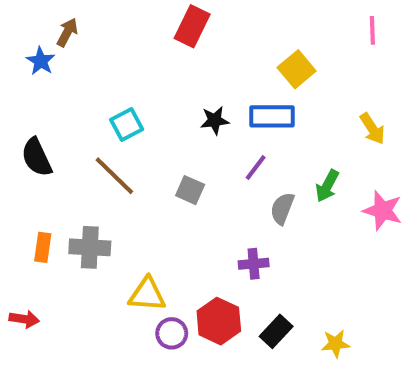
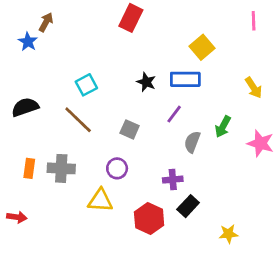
black star: (215, 120) -> (146, 82), turned 30
black semicircle: (37, 157) -> (25, 107), turned 96
black rectangle: (276, 331) -> (188, 206), moved
purple circle: (172, 333) -> (117, 168), moved

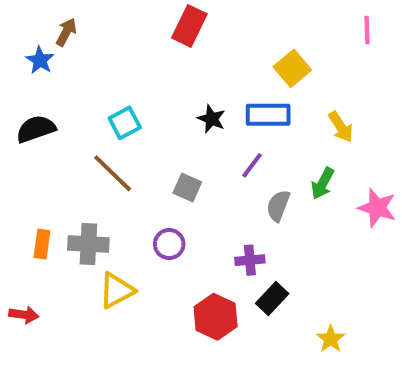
yellow arrow: (254, 88) -> (341, 127), moved
black semicircle: (25, 107) -> (36, 129), moved
yellow triangle: (100, 200) -> (117, 290), moved, turned -32
yellow star: (228, 234) -> (331, 339), turned -30

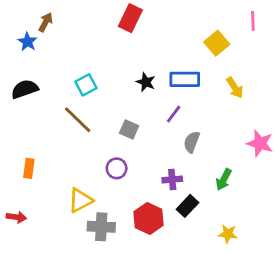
yellow square: (292, 68) -> (217, 43), moved
green arrow: (323, 183) -> (224, 180), moved
gray cross: (88, 244) -> (101, 227), moved
yellow star: (331, 339) -> (228, 234), turned -30

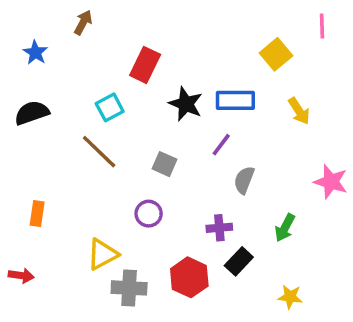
red rectangle: (130, 18) -> (145, 65), moved
brown arrow: (46, 22) -> (83, 22), moved
black star: (146, 82) -> (186, 104), size x1.4

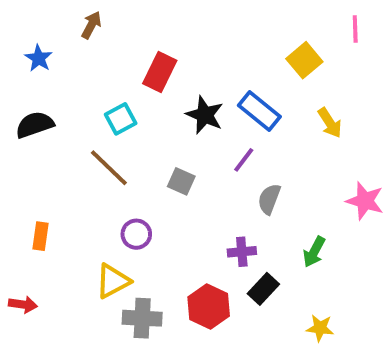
blue rectangle: (235, 100) -> (259, 111), turned 39
purple circle: (149, 214) -> (136, 234), moved

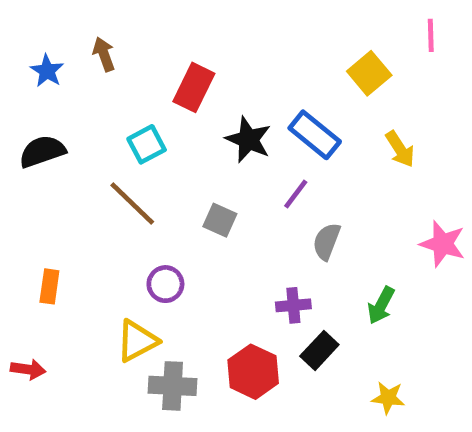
brown arrow: (91, 25) -> (104, 54), moved, turned -48

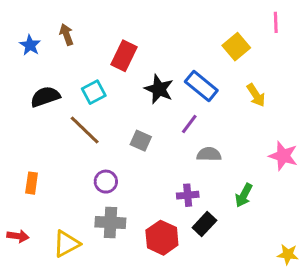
black semicircle: (42, 151) -> (45, 97), moved
gray semicircle: (327, 241) -> (209, 154), turned 70
yellow triangle: (137, 341) -> (66, 244), moved
gray cross: (173, 386) -> (110, 222), moved
yellow star: (388, 398) -> (288, 254), moved

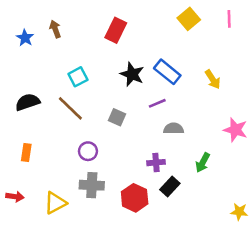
yellow square: (236, 47) -> (189, 19), moved
red rectangle: (124, 56) -> (116, 30), moved
black semicircle: (45, 97) -> (27, 102), moved
purple line: (189, 124) -> (157, 103), turned 30

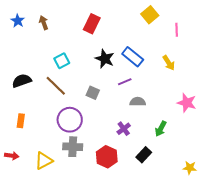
pink line: (229, 19) -> (177, 30), moved
blue star: (25, 38) -> (18, 21), moved
purple circle: (88, 151) -> (70, 120), size x1.6
purple cross: (156, 163) -> (124, 129), turned -32
black rectangle: (170, 186) -> (144, 155), moved

